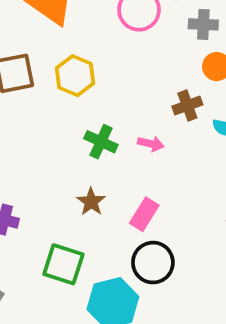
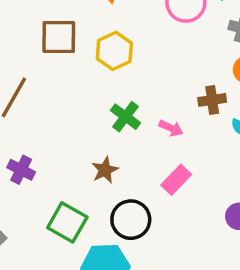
pink rectangle: (144, 214) -> (176, 180), moved
black circle: (153, 263) -> (131, 220), moved

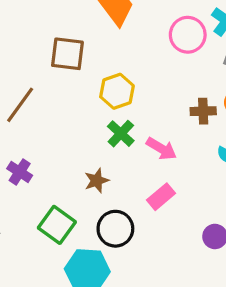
yellow hexagon: (114, 51) -> (117, 91), moved
brown cross: (212, 100) -> (203, 111), moved
pink arrow: (171, 128) -> (161, 149), size x1.4

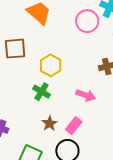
green cross: (121, 134) -> (41, 92), moved
pink rectangle: (161, 197) -> (74, 126), moved

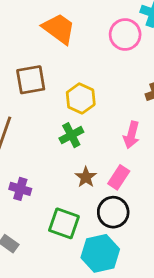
green cross: (41, 92) -> (71, 135), turned 36
pink arrow: (86, 95) -> (131, 135), turned 90

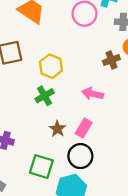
pink arrow: (131, 135) -> (93, 94), turned 90

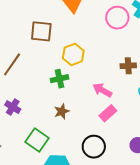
pink rectangle: (84, 128) -> (108, 113), moved
black circle: (80, 156) -> (94, 147), moved

